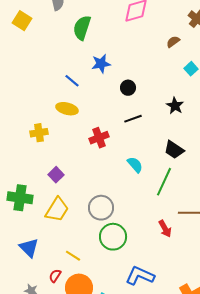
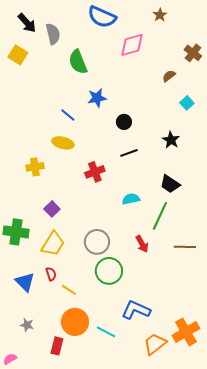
green semicircle: (82, 28) -> (78, 62), turned -40
cyan semicircle: (135, 165) -> (131, 199), turned -60
red arrow: (165, 229) -> (142, 244), moved
red semicircle: (55, 276) -> (51, 274), moved, turned 128

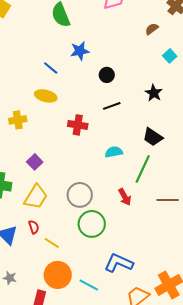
red cross: (95, 172) -> (78, 125), turned 30

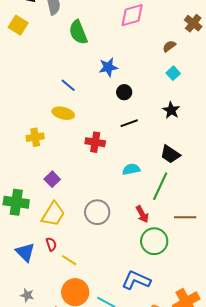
blue star: (80, 51) -> (108, 67), moved
cyan square: (170, 56) -> (173, 73), moved
green circle: (92, 224) -> (154, 241), moved

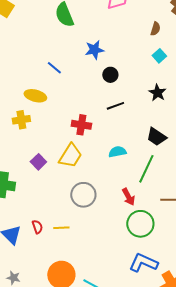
brown semicircle: (169, 46) -> (155, 29), turned 144
yellow ellipse: (63, 113) -> (35, 96), moved
yellow trapezoid: (53, 214) -> (70, 156), moved
yellow line: (69, 260) -> (61, 228), moved, turned -35
blue L-shape: (136, 280) -> (143, 263), moved

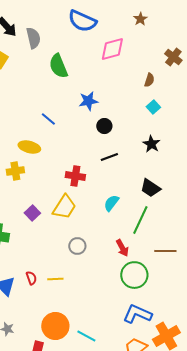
cyan semicircle: (117, 152) -> (111, 203), turned -42
gray circle: (83, 195) -> (77, 246), size x0.7

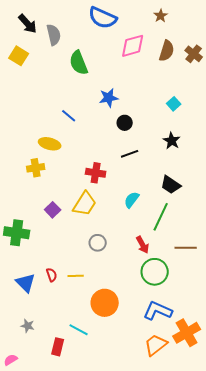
brown semicircle: (149, 80) -> (167, 51), moved, size x1.5
orange circle: (55, 326) -> (105, 303), moved
cyan line: (86, 336) -> (79, 330), moved

